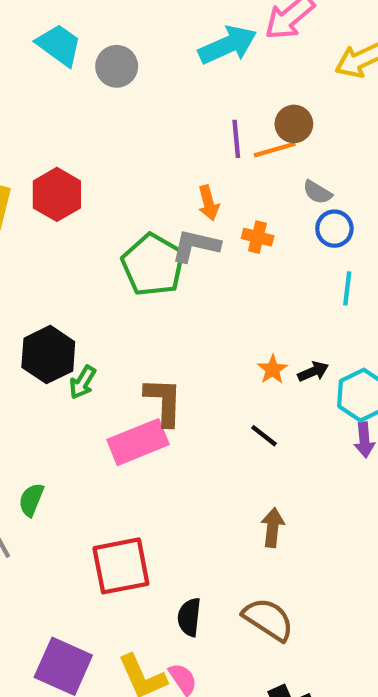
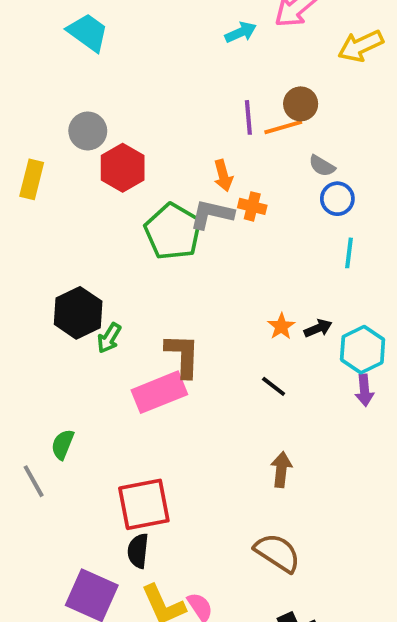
cyan arrow: (228, 45) -> (241, 32), size x0.6
gray circle: (117, 66) -> (88, 131), moved
red hexagon: (57, 194) -> (123, 168), moved
orange cross: (258, 237) -> (252, 206), moved
black semicircle: (189, 617) -> (138, 551), moved

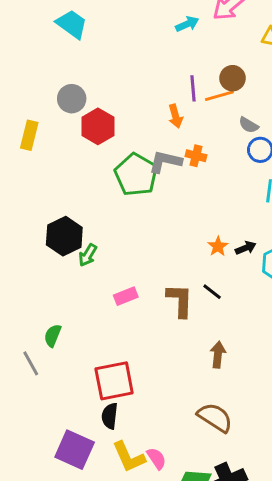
orange arrow: (223, 175) -> (175, 116), moved
brown L-shape: (183, 355) -> (180, 300), moved
pink rectangle: (159, 392) -> (126, 296), size x0.6

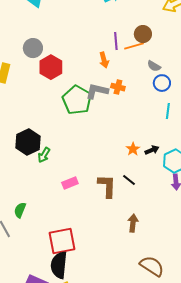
black semicircle: (110, 416) -> (59, 265), size x1.5
brown semicircle: (215, 417) -> (152, 266), moved

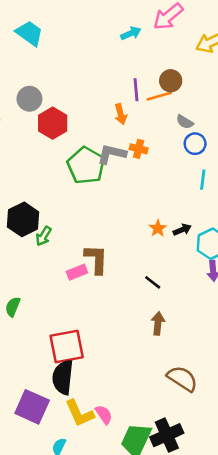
black line: (129, 180) -> (153, 282), moved
brown L-shape: (107, 186) -> (96, 259), moved

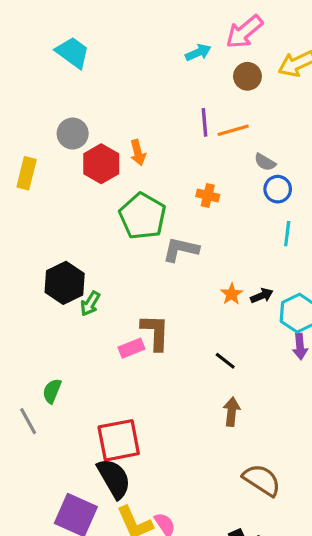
brown circle: (171, 81) -> (247, 76), moved
orange arrow: (121, 114) -> (138, 153), moved
gray L-shape: (112, 154) -> (181, 250), moved
black semicircle: (63, 377) -> (114, 478), turned 144

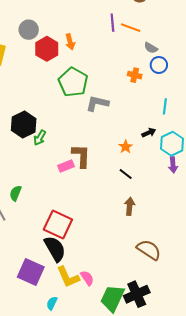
orange line: (233, 130) -> (131, 28), turned 36
orange cross: (208, 196) -> (135, 75), moved
cyan line: (287, 234) -> (165, 106), moved
orange star: (232, 294) -> (126, 147), moved
red square: (119, 440) -> (58, 225), turned 36

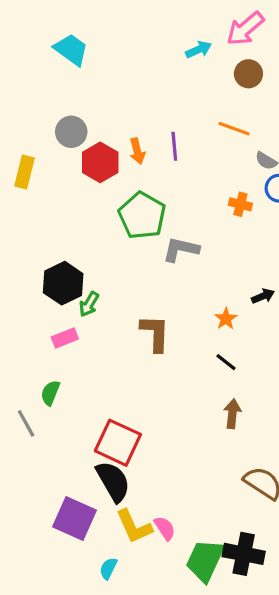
purple line: (112, 23) -> (174, 146), moved
pink rectangle: (66, 166) -> (65, 338), moved
black cross: (137, 294) -> (244, 554), turned 35

